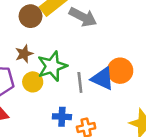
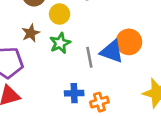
green star: (52, 66) -> (60, 43), size x0.7
yellow circle: (33, 82) -> (60, 14), moved

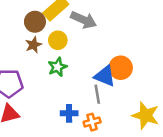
brown star: (31, 33) -> (33, 45), moved
gray line: (89, 57) -> (97, 94), moved

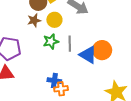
gray line: (97, 94) -> (70, 44), moved
orange cross: (92, 122) -> (61, 89), moved

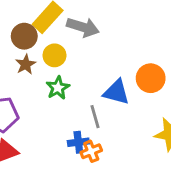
gray line: (70, 44) -> (95, 117), moved
orange circle: (102, 50) -> (151, 78), moved

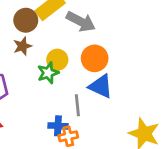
yellow circle: (54, 55) -> (57, 60), moved
orange circle: (151, 78) -> (95, 58), moved

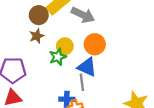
blue triangle: (101, 86) -> (87, 67), moved

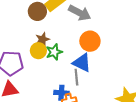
brown star: (37, 36) -> (42, 39), moved
yellow circle: (65, 46) -> (38, 51), moved

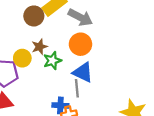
orange circle: (90, 41) -> (80, 44), moved
yellow circle: (38, 51) -> (22, 58), moved

